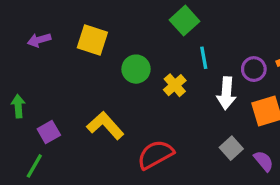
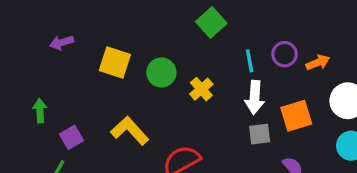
yellow square: (92, 40) -> (115, 62), moved
cyan line: (204, 58) -> (250, 61), moved
purple circle: (254, 69) -> (285, 54), moved
gray square: (231, 148) -> (260, 134), moved, turned 35

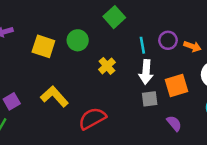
orange arrow: (318, 62) -> (192, 46), turned 42
green circle: (161, 72) -> (78, 40), moved

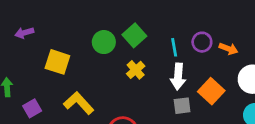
green square: (114, 17) -> (134, 35), moved
yellow square: (43, 46) -> (57, 62), moved
orange square: (177, 85) -> (211, 91), turned -30

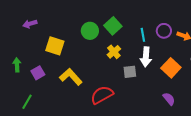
gray square: (182, 106) -> (130, 72), moved
purple square: (32, 108) -> (38, 73), moved

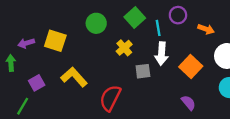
purple arrow: (30, 24) -> (26, 43), moved
green square: (113, 26) -> (135, 17), moved
purple circle: (164, 31) -> (178, 15), moved
purple square: (38, 73) -> (37, 83), moved
red semicircle: (102, 95) -> (110, 98), turned -35

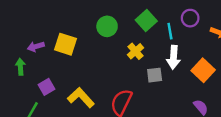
yellow L-shape: (74, 77) -> (81, 98), moved

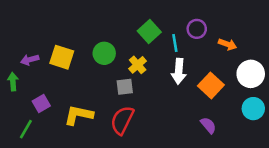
green circle: (107, 26) -> (104, 53), moved
gray square: (155, 75) -> (125, 87), moved
yellow L-shape: (81, 98) -> (78, 115), turned -36

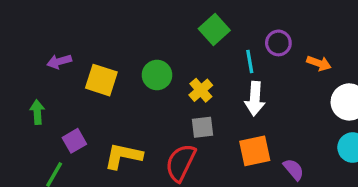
green square: (149, 31) -> (214, 29), moved
purple arrow: (30, 60) -> (59, 62), moved
orange square: (211, 85) -> (255, 151), moved, turned 35
gray square: (125, 87) -> (203, 127), moved

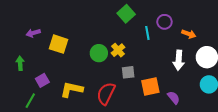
green circle: (157, 75) -> (99, 53), moved
white arrow: (255, 99) -> (179, 60), moved
gray square: (203, 127) -> (128, 72), moved

